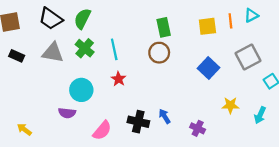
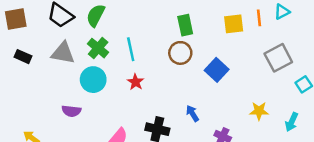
blue square: (209, 68) -> (217, 70), moved
cyan circle: (81, 90) -> (93, 80), moved
purple semicircle: (67, 113) -> (71, 111), moved
blue arrow: (165, 116) -> (192, 113), moved

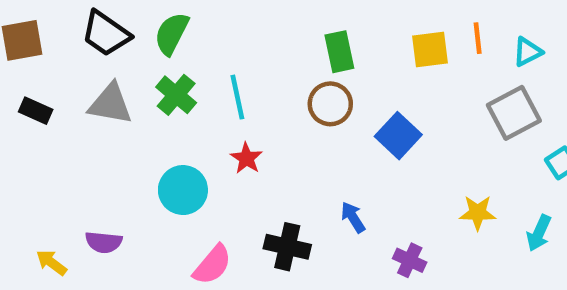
cyan triangle: (282, 12) -> (528, 52), moved
cyan circle: (93, 80) -> (183, 190), moved
purple semicircle: (71, 111) -> (104, 242), moved

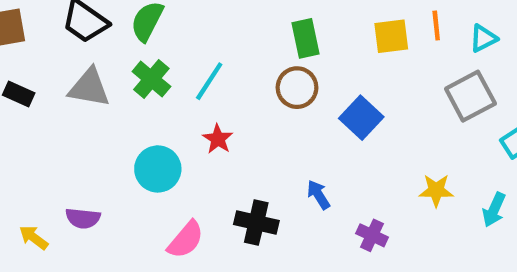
cyan line: (237, 97) -> (209, 81), turned 45

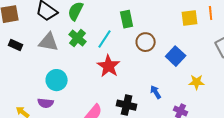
green rectangle: (306, 38) -> (127, 19), moved
red star: (218, 139) -> (109, 66), size x1.6
cyan circle: (158, 169) -> (57, 80), moved
yellow star: (436, 190) -> (197, 82), moved

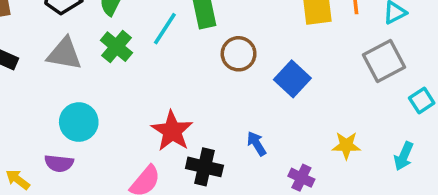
cyan line: (105, 39) -> (165, 29), moved
red star: (109, 66) -> (172, 131), moved
yellow star: (197, 82) -> (346, 145), moved

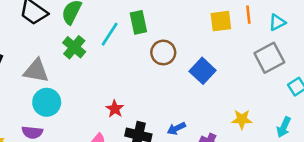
gray triangle: (64, 54) -> (36, 71), moved
red star: (172, 131) -> (115, 109), size x0.6
blue arrow: (256, 144) -> (176, 128), moved, turned -84

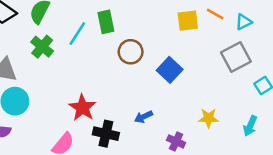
orange line: (248, 15) -> (215, 14), turned -54
red star: (115, 109) -> (82, 108), size x1.5
blue arrow: (176, 128) -> (144, 117), moved

